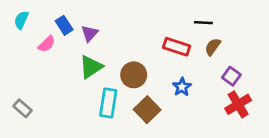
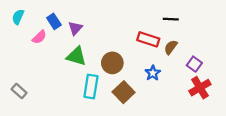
brown semicircle: (213, 47) -> (171, 47), moved
green triangle: (91, 67) -> (76, 56), turned 50

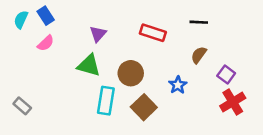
blue rectangle: (54, 21) -> (46, 16), moved
purple triangle: (75, 28) -> (98, 34), moved
red rectangle: (148, 39) -> (153, 33), moved

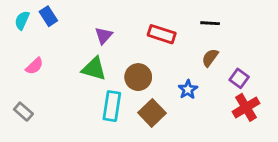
pink semicircle: (46, 43) -> (35, 66), moved

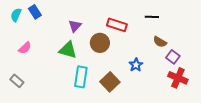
brown semicircle: (210, 58) -> (160, 42), moved, turned -96
brown circle: (138, 77) -> (100, 43), moved
red cross: (246, 107) -> (178, 78), turned -36

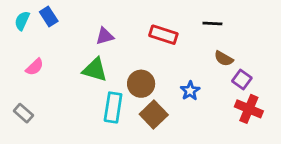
purple triangle: (75, 26) -> (105, 36), turned 32
brown circle: (100, 43) -> (141, 84), moved

